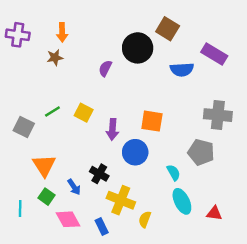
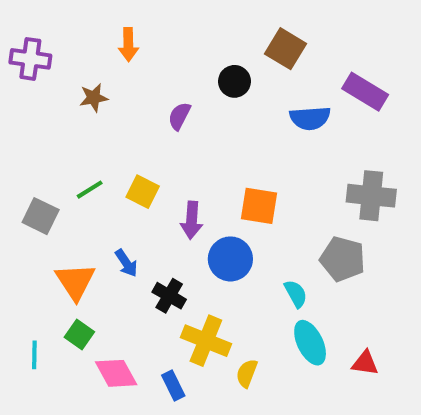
orange arrow: (62, 32) -> (128, 45), moved
black circle: (138, 48) -> (234, 81), size x0.6
blue arrow: (74, 187) -> (126, 263), moved

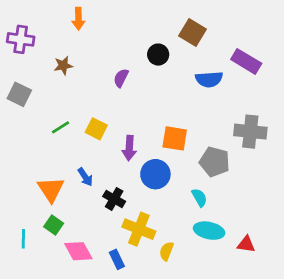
orange arrow: (128, 45) -> (78, 19), moved
gray square: (41, 216) -> (19, 94), moved
gray pentagon: (343, 259) -> (215, 162), moved
cyan ellipse: (310, 343) -> (209, 231), turned -52

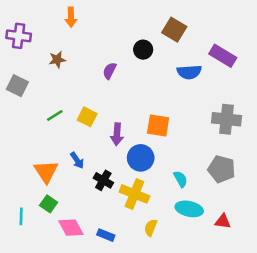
gray pentagon: (215, 162) -> (222, 169), moved
yellow cross: (139, 229) -> (134, 194), moved
blue rectangle: (117, 259) -> (106, 235), turned -42

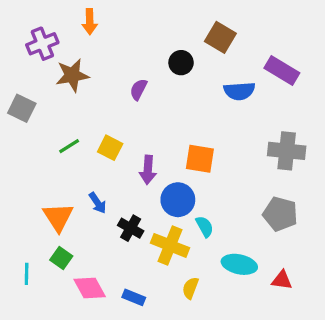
purple cross: (19, 36) -> (42, 44), moved, turned -30
brown star: (57, 60) -> (72, 75), size x1.5
cyan semicircle: (180, 179) -> (205, 227), moved

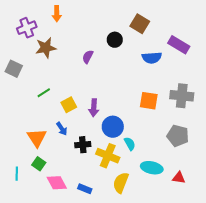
yellow square: (110, 148) -> (69, 105), moved, turned 35
orange square: (200, 159) -> (149, 101), moved
black cross: (131, 228) -> (83, 145), turned -35
yellow semicircle: (190, 288) -> (121, 183), size x1.5

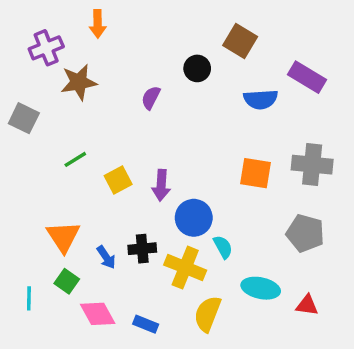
blue arrow: (62, 129) -> (106, 257), moved

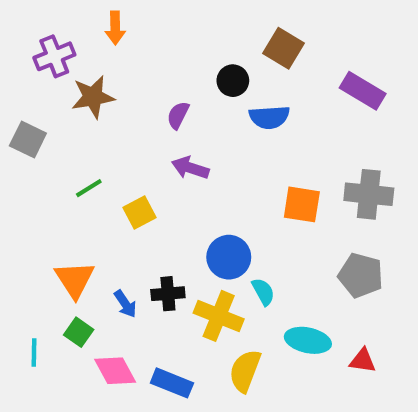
blue semicircle: (261, 99) -> (269, 117), moved
purple arrow: (161, 185) -> (190, 168), moved, turned 104
blue rectangle: (146, 324) -> (172, 383), size x1.4

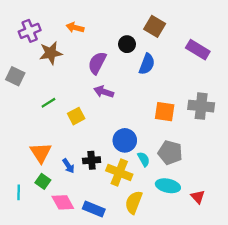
orange arrow: (115, 28) -> (75, 28), moved, turned 105
purple semicircle: (178, 115) -> (97, 63), size x1.5
blue semicircle: (269, 117) -> (147, 64), turned -65
gray pentagon: (361, 275) -> (170, 153), moved
red triangle: (363, 361) -> (198, 197), turned 40

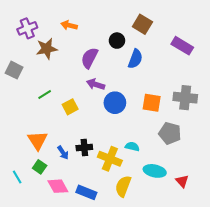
blue circle: (125, 140) -> (115, 103), moved
gray pentagon: (170, 153) -> (170, 133), moved
cyan semicircle: (144, 159) -> (132, 146), turned -48
cyan line: (19, 192) -> (17, 177), turned -32

